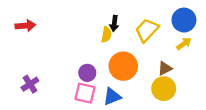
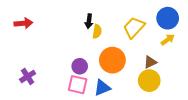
black arrow: (114, 23) -> (89, 21), moved

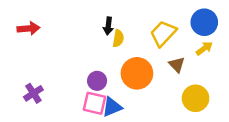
brown triangle: (150, 62) -> (177, 65), moved, turned -48
yellow circle: (149, 81) -> (196, 98), moved
blue triangle: (102, 88) -> (112, 107), moved

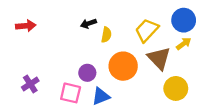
black arrow: (108, 26) -> (88, 24), moved, turned 64
brown triangle: (177, 65) -> (159, 58), size x1.6
pink square: (95, 103) -> (71, 93), moved

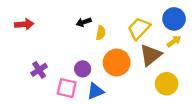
brown triangle: (159, 58) -> (151, 55), turned 35
purple cross: (30, 84) -> (39, 70), moved

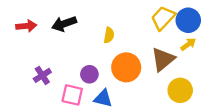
black arrow: (84, 22) -> (64, 24), moved, size x1.5
yellow trapezoid: (139, 28) -> (163, 18), moved
blue triangle: (95, 91) -> (103, 98), turned 36

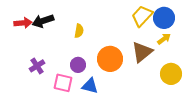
black arrow: (64, 24) -> (43, 21), moved
yellow semicircle: (109, 35) -> (79, 31), moved
yellow circle: (180, 90) -> (171, 74), moved

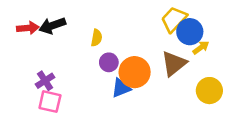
blue circle: (164, 18) -> (190, 32), moved
purple circle: (78, 65) -> (109, 62), moved
pink square: (63, 83) -> (50, 102), moved
blue triangle: (90, 86) -> (121, 88), moved, turned -36

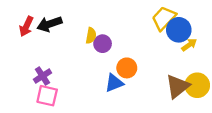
red arrow: (28, 28) -> (26, 26), turned 120
purple circle: (109, 62) -> (103, 44), moved
brown triangle: (174, 64) -> (178, 86), moved
orange circle: (135, 72) -> (127, 68), size x0.7

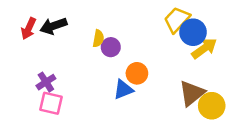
yellow arrow: (189, 45) -> (204, 48), size x1.5
yellow circle: (197, 85) -> (212, 106), moved

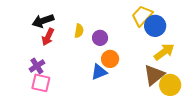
red arrow: (29, 28) -> (48, 37), moved
purple circle: (111, 47) -> (100, 38), moved
yellow arrow: (204, 48) -> (164, 52), moved

